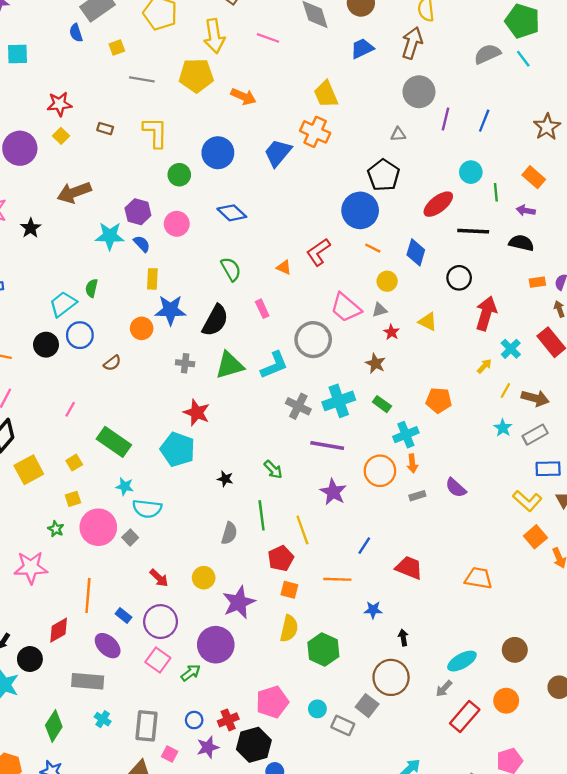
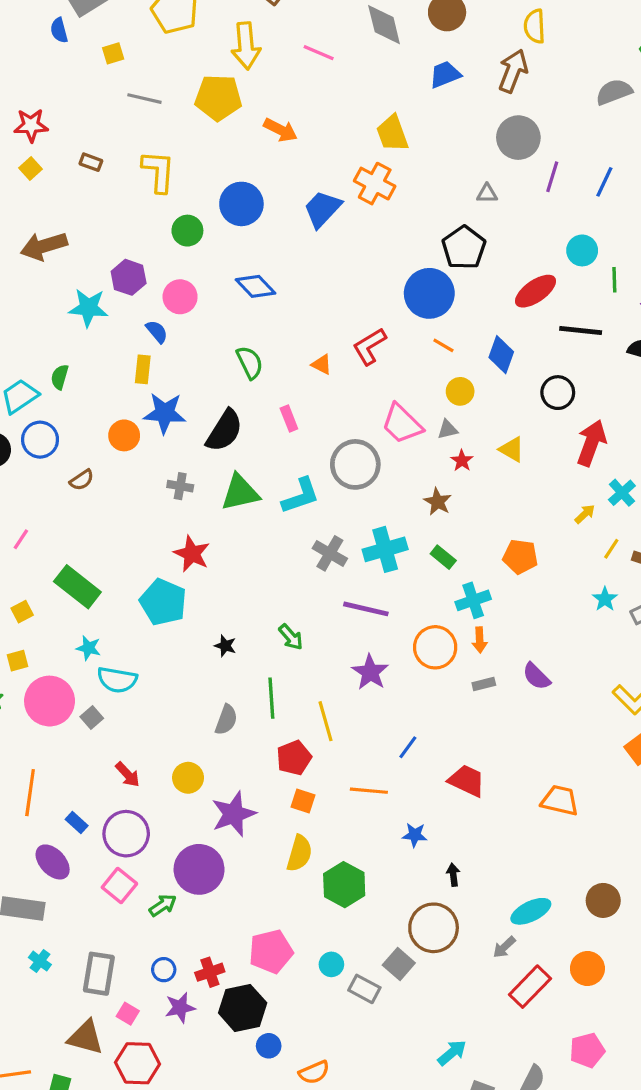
blue semicircle: (142, 244) -> (157, 332), moved

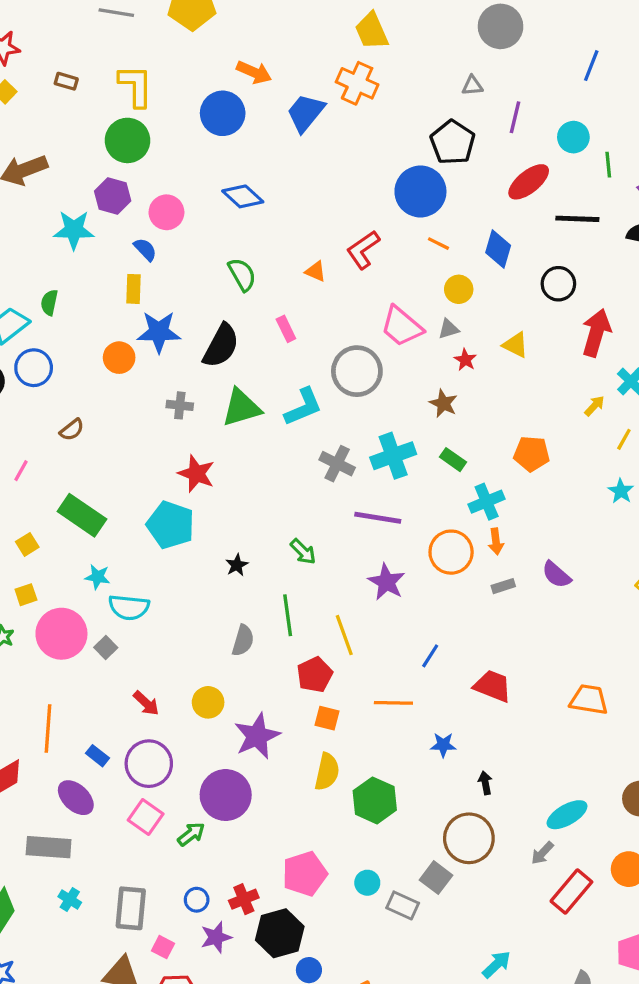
orange arrow: (281, 130) -> (254, 72), moved
purple line: (552, 177) -> (515, 117), moved
green circle: (187, 231) -> (127, 140), moved, size x1.4
brown semicircle: (82, 480) -> (72, 430), moved
black star: (225, 646) -> (237, 565), turned 30

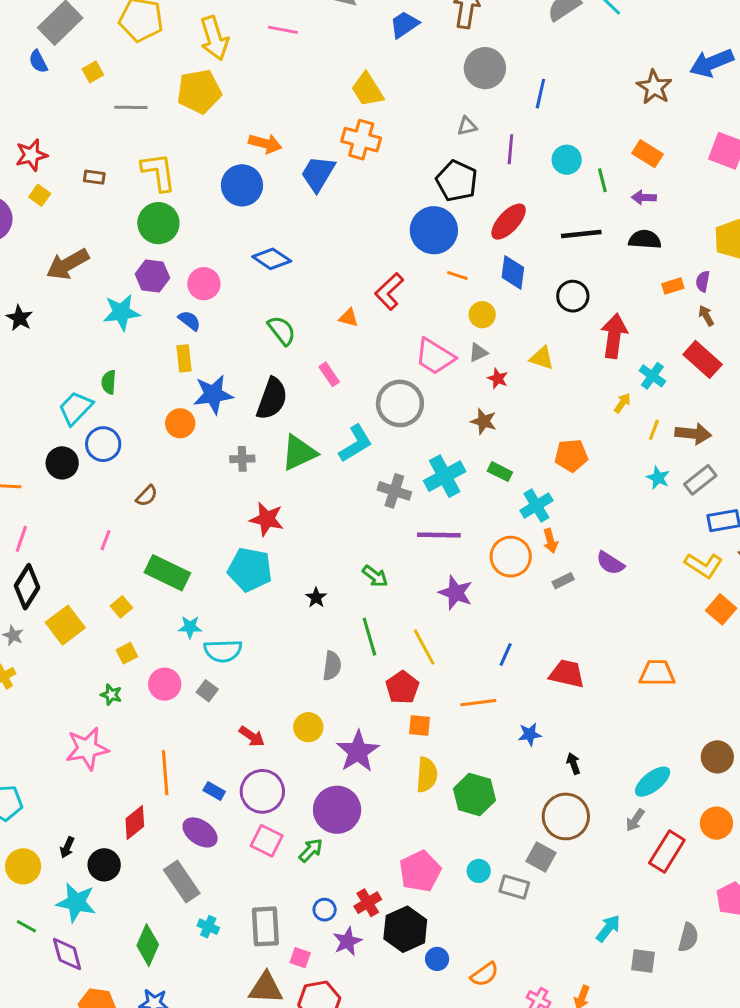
blue line: (591, 66) -> (540, 94), moved
red ellipse: (529, 182) -> (509, 222), moved
pink circle: (61, 634) -> (165, 684), size x0.7
gray rectangle: (49, 847) -> (182, 882), turned 60

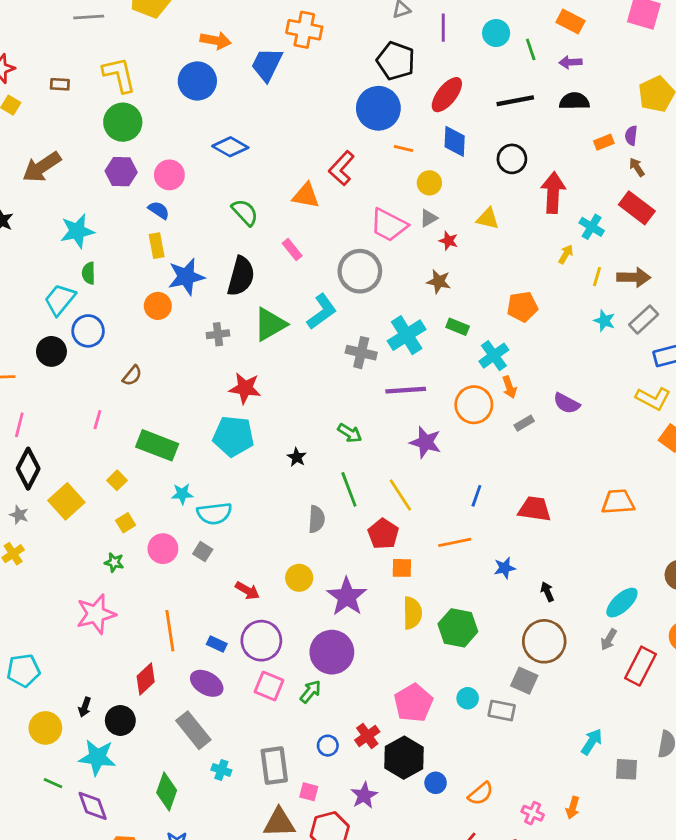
cyan star: (121, 312) -> (77, 231), moved
orange triangle: (349, 318) -> (306, 196), size x1.5
purple star: (347, 941) -> (364, 795), moved

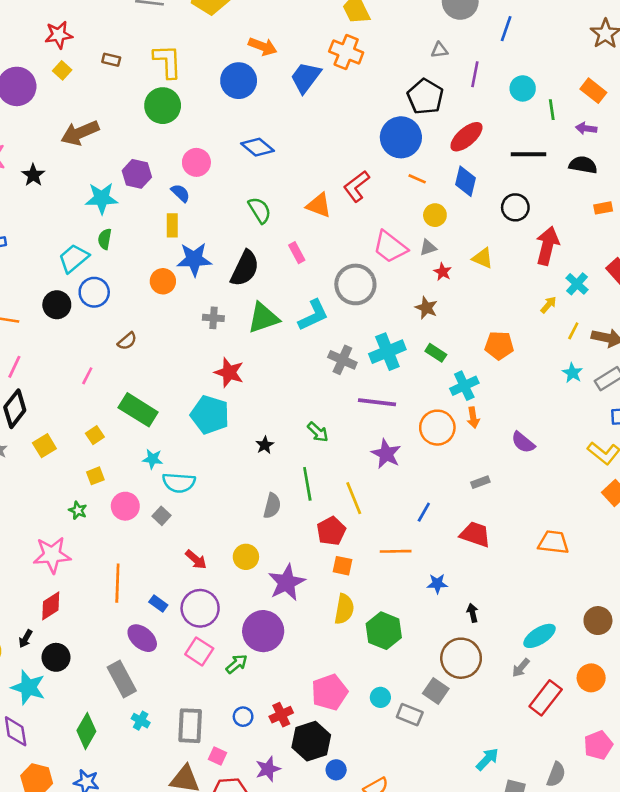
purple hexagon: (121, 172) -> (137, 174), moved
gray rectangle: (524, 423) -> (480, 482), moved
yellow square: (66, 501) -> (44, 446), size x0.7
red diamond: (146, 679) -> (51, 606), moved

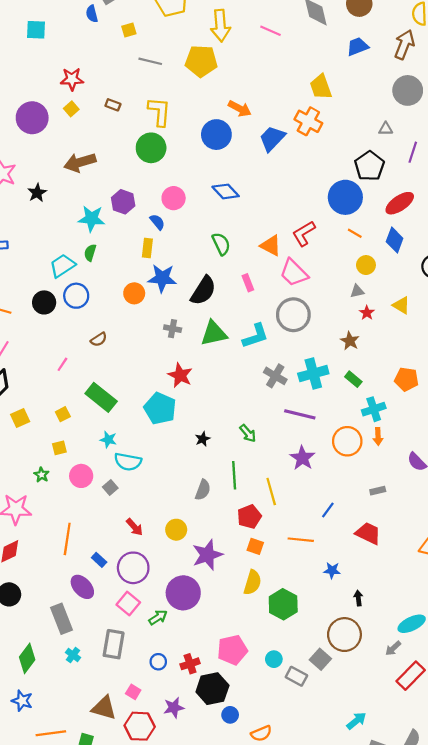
pink trapezoid: (390, 247) -> (294, 273), moved
gray rectangle: (190, 726) -> (114, 644), moved

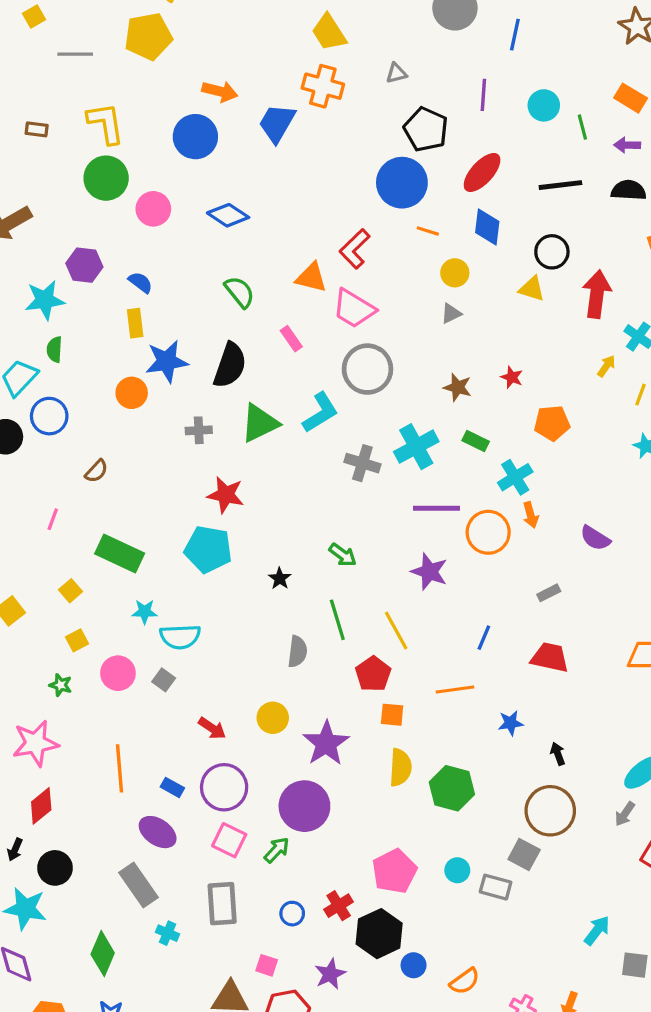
gray triangle: (386, 129) -> (396, 73), moved
pink circle: (174, 198) -> (153, 209), moved
yellow triangle: (401, 305) -> (532, 289), moved
red star: (367, 313) -> (512, 377), moved
purple line: (300, 414) -> (436, 508), moved

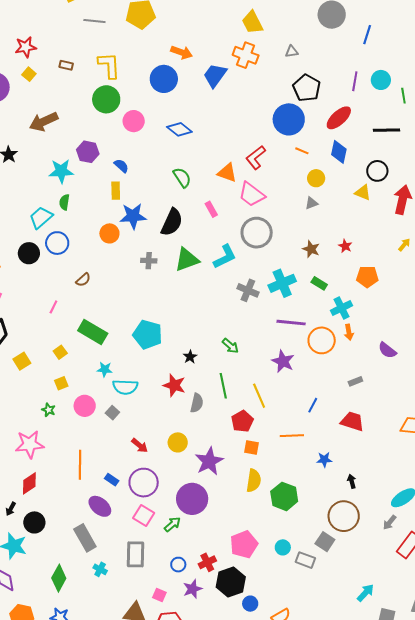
purple line: (483, 95) -> (355, 81), moved
red star: (226, 495) -> (174, 385), moved
purple star: (330, 974) -> (193, 589), moved

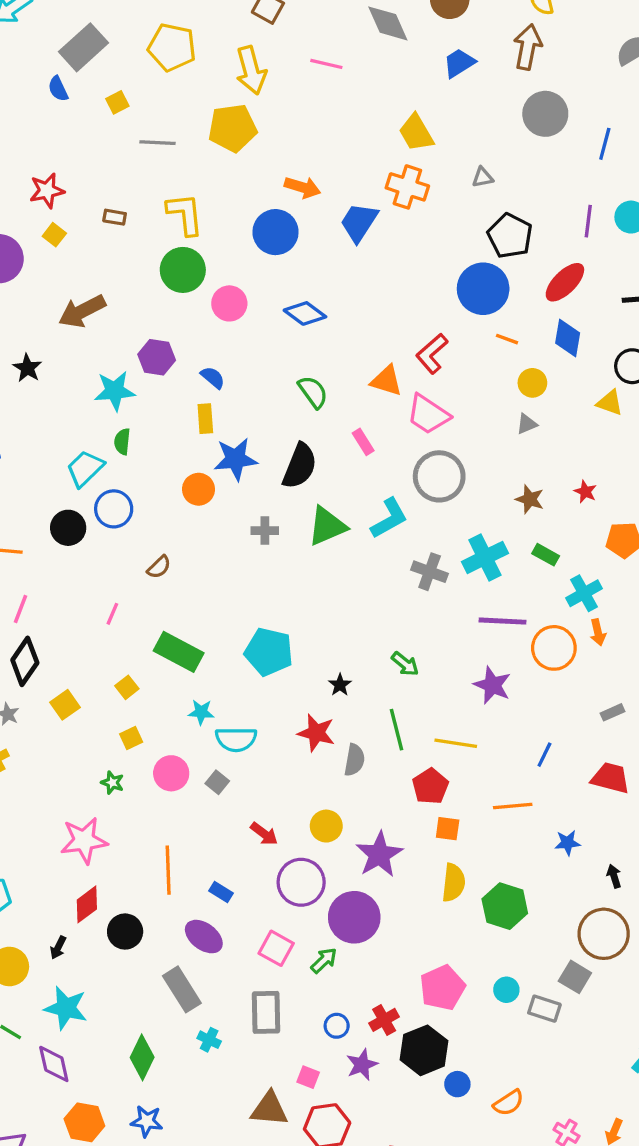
yellow line: (259, 396) -> (456, 743), turned -55
purple circle: (144, 483) -> (301, 882), moved
black circle: (34, 522) -> (125, 932), moved

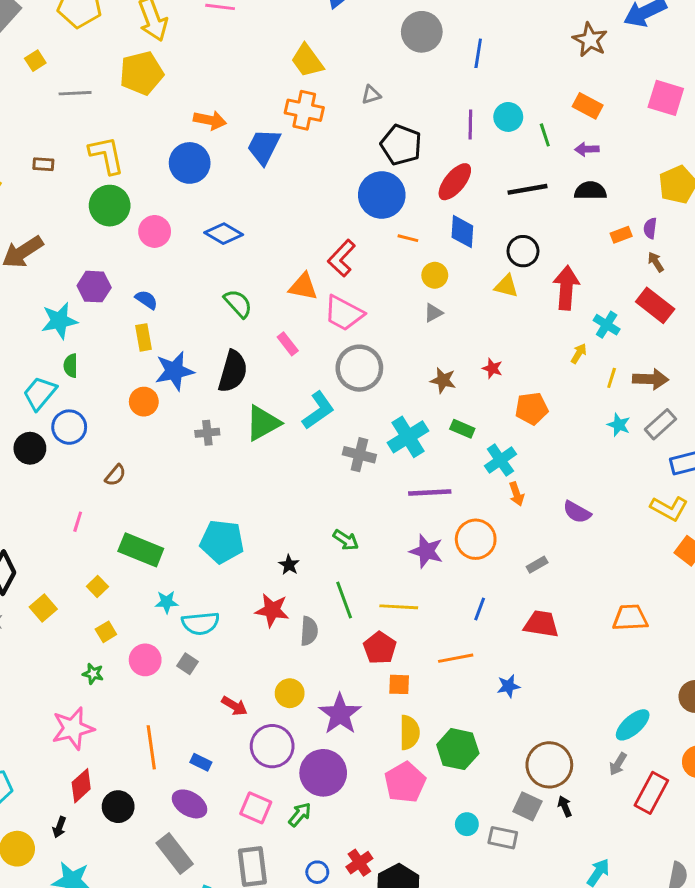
orange circle: (554, 648) -> (476, 539), moved
black arrow: (614, 876) -> (565, 806), moved
pink pentagon: (442, 988) -> (405, 782), moved

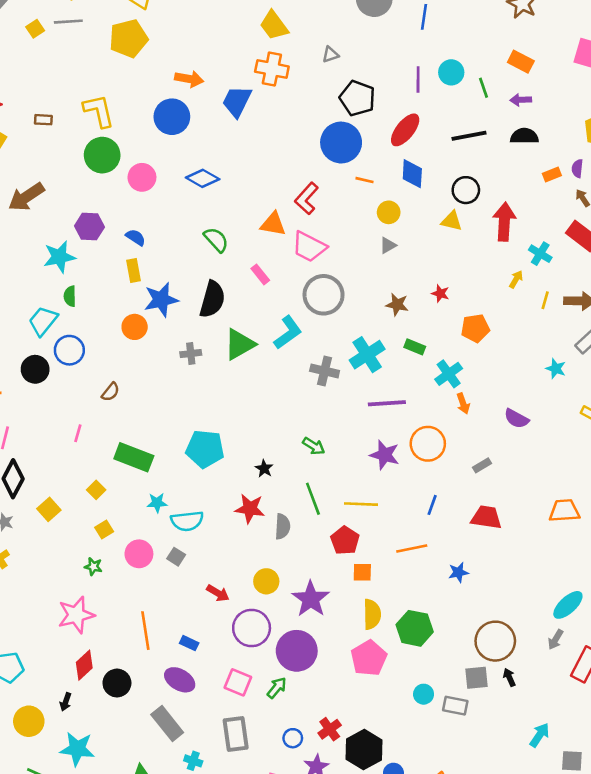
gray line: (75, 93) -> (68, 22), moved
cyan star: (619, 425) -> (556, 369), moved
gray square: (527, 806) -> (477, 678), turned -30

